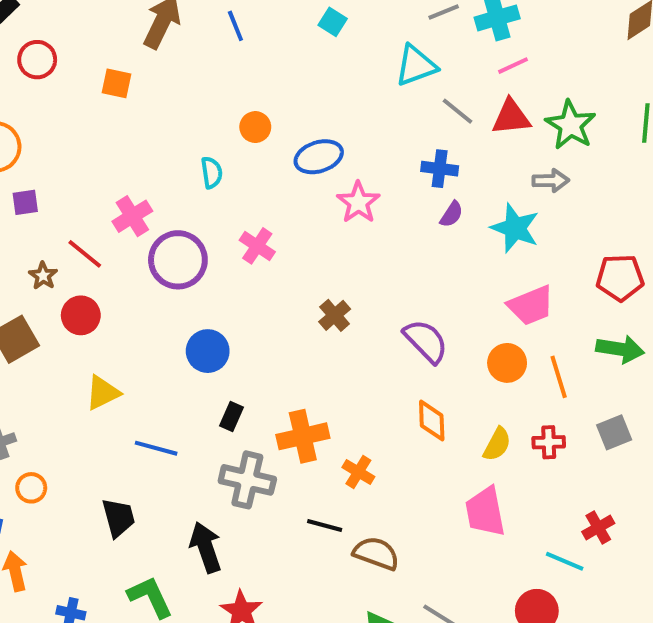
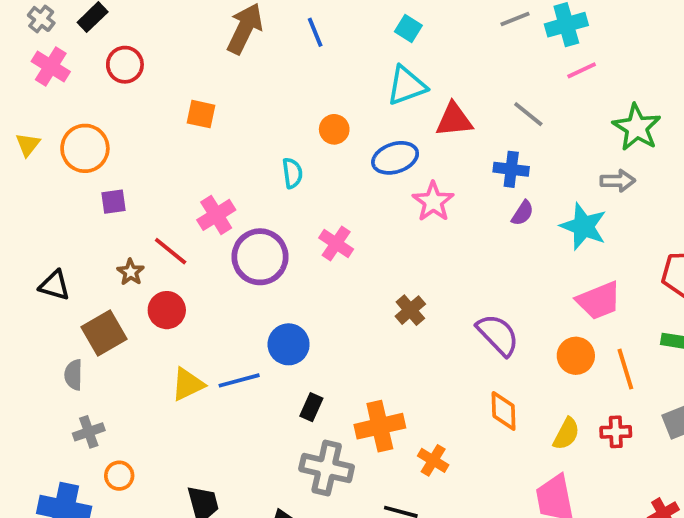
cyan triangle: (416, 66) -> (407, 86), moved
orange square: (116, 83) -> (201, 114), moved
red triangle: (511, 117) -> (454, 120), moved
blue line: (156, 448) -> (239, 380), moved, turned -30

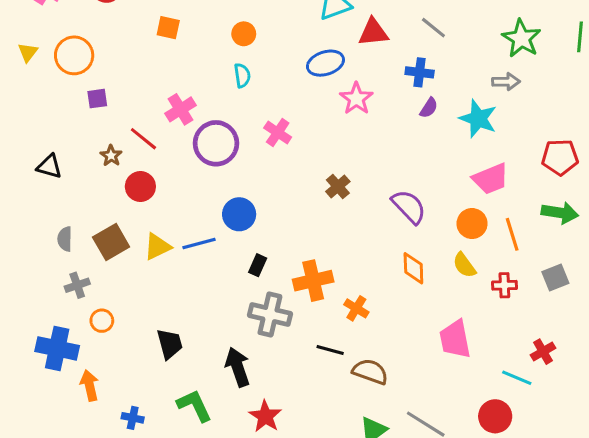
orange circle: (334, 129) -> (244, 34), moved
brown square: (104, 333) -> (111, 242), moved
yellow semicircle: (566, 434) -> (464, 265), moved, turned 116

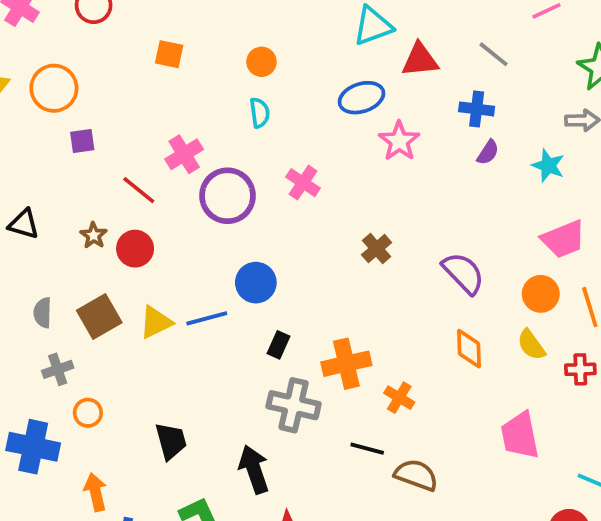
cyan star: (478, 119) -> (548, 166), size x0.7
brown star: (111, 156) -> (94, 235), moved
orange arrow: (89, 385) -> (95, 492), moved

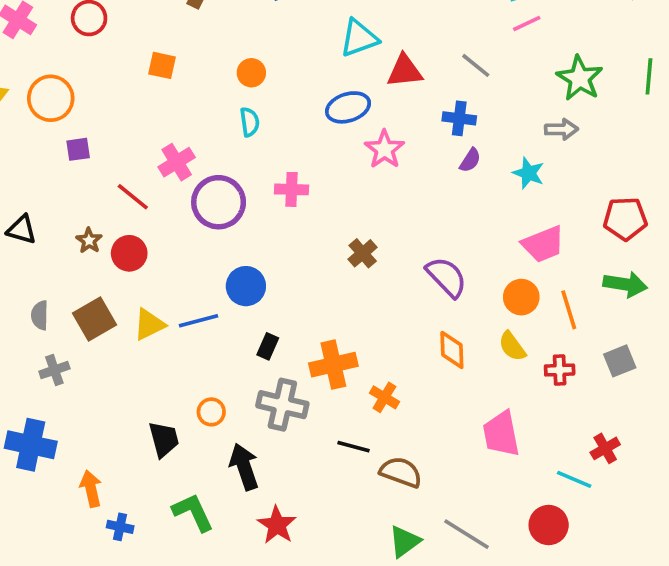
pink cross: (303, 183) -> (291, 189), turned -32
orange circle: (88, 413) -> (211, 412), moved

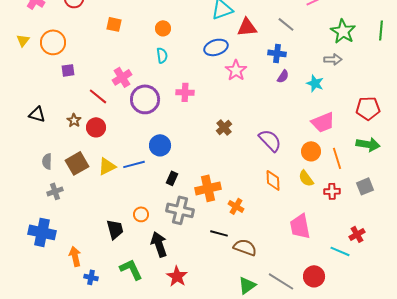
red circle: (549, 525) -> (314, 276), moved

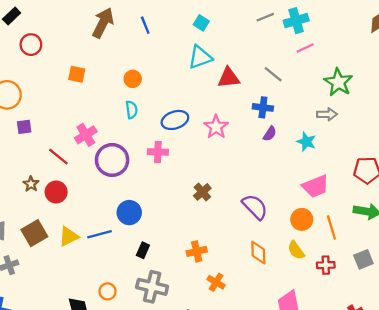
blue ellipse: (216, 47) -> (175, 120), moved
orange cross: (208, 188) -> (197, 251), moved, size x0.7

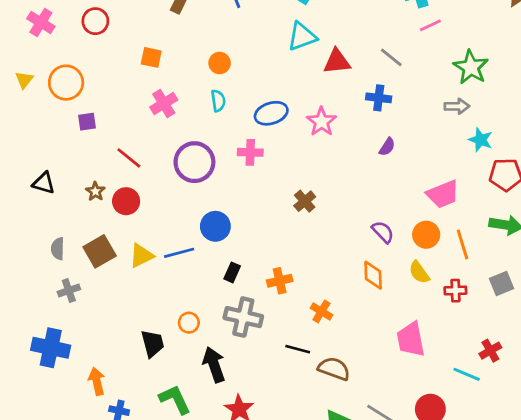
purple semicircle: (270, 134) -> (387, 147), moved
pink cross: (86, 135) -> (164, 103), moved
cyan star: (306, 142) -> (481, 140), moved
purple semicircle: (255, 207) -> (383, 232), moved, size x0.7
orange cross: (197, 251) -> (280, 281), moved

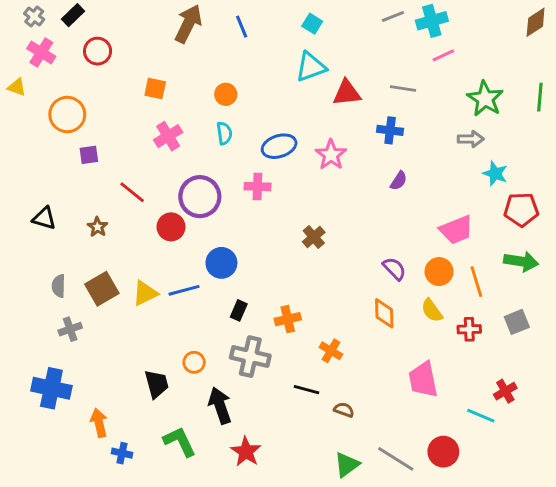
gray line: (391, 57) -> (403, 89), turned -30
yellow triangle: (24, 80) -> (17, 87), moved, turned -48
red circle: (126, 201) -> (171, 227), moved
brown semicircle: (334, 369) -> (344, 410), size x0.6

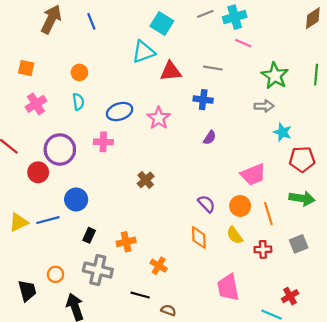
cyan square: (312, 24) -> (162, 24), moved, size x1.5
pink line: (443, 55) -> (243, 43), turned 49

